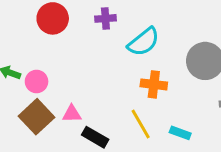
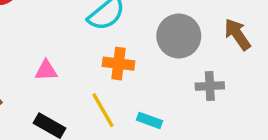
pink triangle: (72, 114) -> (46, 70), moved

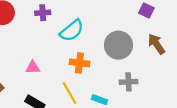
gray cross: (210, 86) -> (129, 82), moved

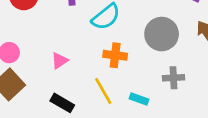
pink triangle: (33, 67) -> (60, 61), turned -32

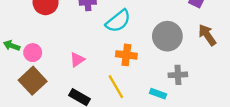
cyan rectangle: (139, 99) -> (158, 94), moved

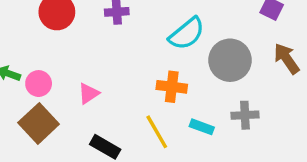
cyan semicircle: (118, 21) -> (187, 34), moved
pink triangle: (77, 60) -> (89, 94), moved
cyan rectangle: (158, 94) -> (202, 127), moved

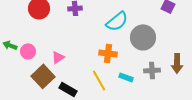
brown arrow: (287, 59) -> (177, 63), moved, turned -144
brown square: (39, 123) -> (43, 76), moved

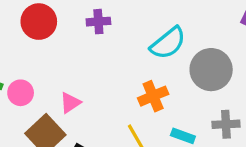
orange cross: (108, 53) -> (153, 96), turned -30

